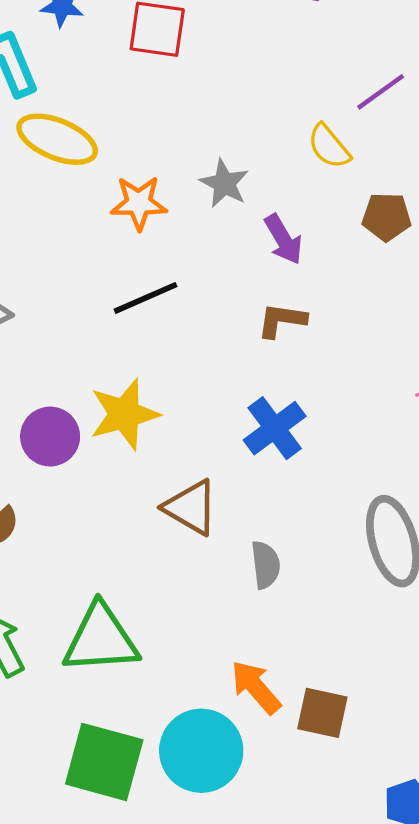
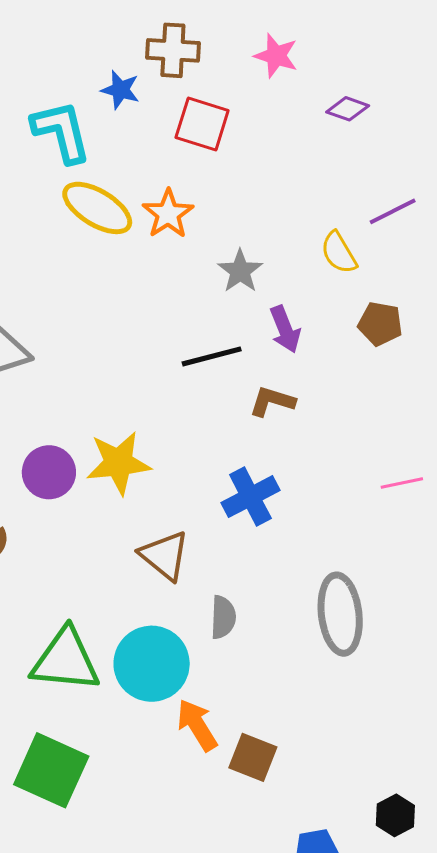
orange star: (139, 203) -> (168, 214), moved, turned 30
black line: (145, 298) -> (212, 356), moved
cyan circle: (201, 751) -> (152, 664), moved

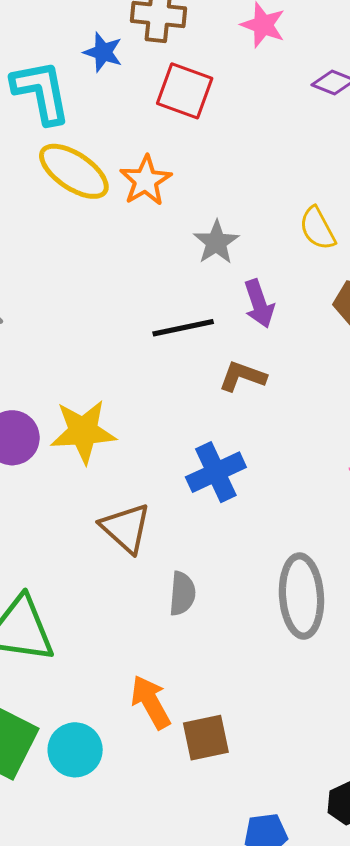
cyan circle: (152, 664) -> (75, 750), moved, size x0.7
brown square: (253, 757) -> (206, 738), turned -36

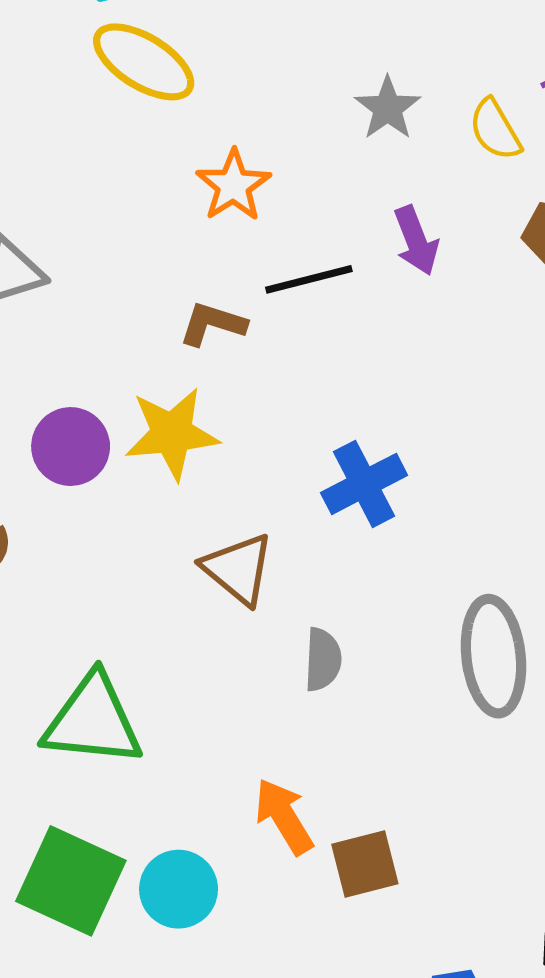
orange star: (146, 181) -> (233, 185), moved
gray star: (216, 242) -> (388, 108), moved
brown L-shape: (242, 376) -> (213, 324), moved

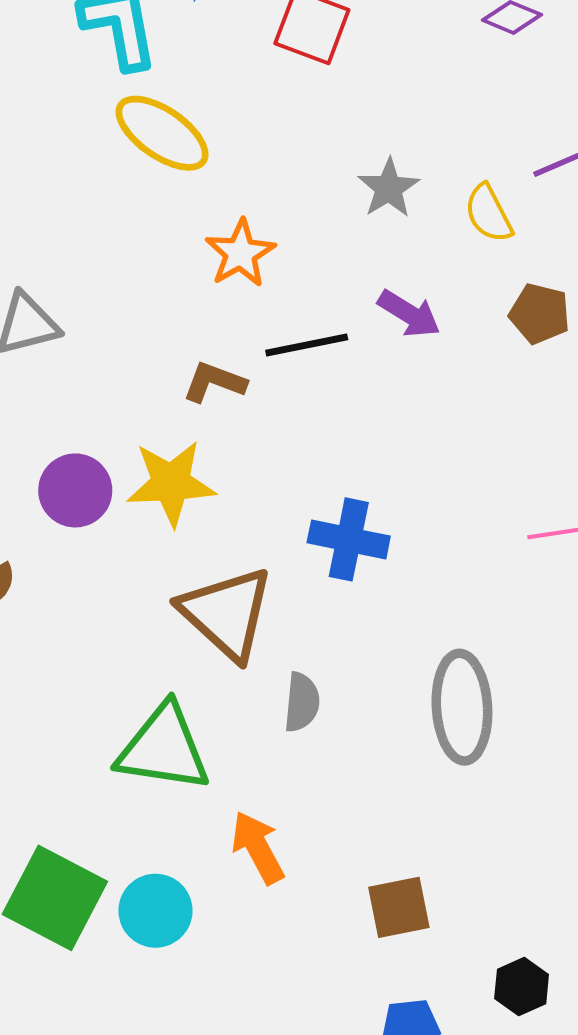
purple arrow: (416, 241) -> (409, 314), turned -40
blue cross: (364, 484) -> (349, 539), turned 36
brown triangle: (238, 569) -> (227, 613), size x1.4
green triangle: (93, 721) -> (164, 748), moved
brown square: (365, 864) -> (399, 907), moved

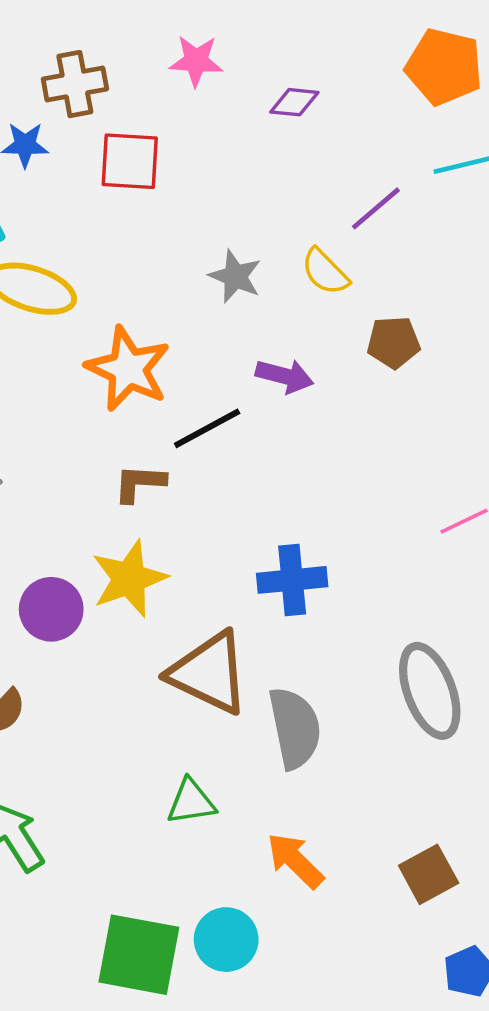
orange star: (240, 253) -> (128, 369), size x1.4
gray semicircle: (302, 702) -> (295, 728), size x1.6
green triangle: (164, 748) -> (191, 802), size x0.6

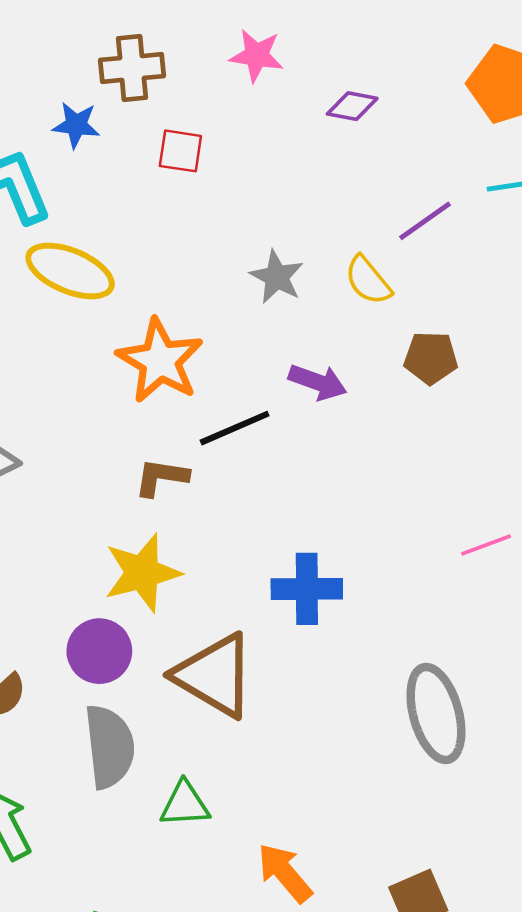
red square: (130, 161) -> (180, 151), size x0.7
purple circle: (51, 609) -> (99, 651), moved
gray semicircle: (295, 728) -> (109, 747), moved

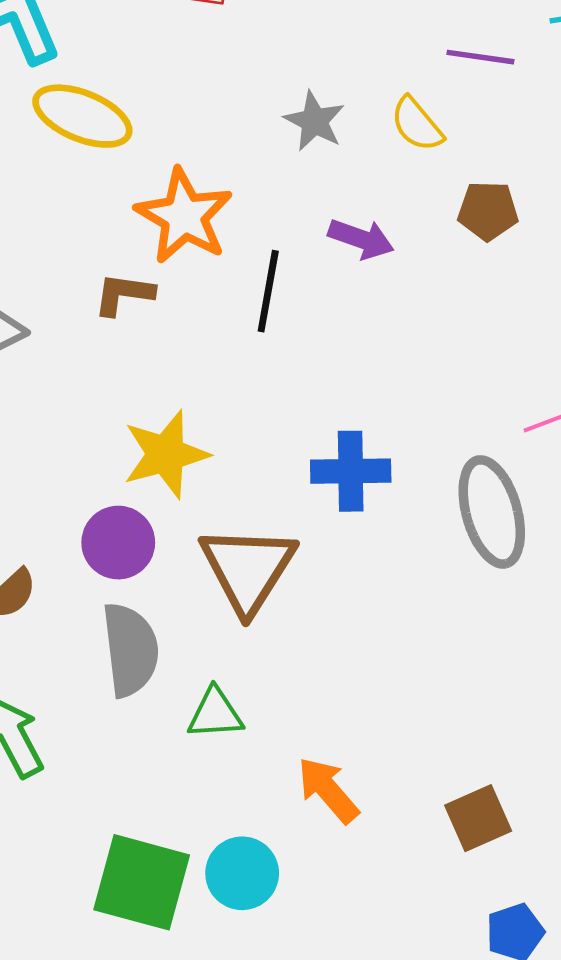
purple line: (425, 221) -> (480, 57), turned 44
black line: (235, 428) -> (268, 291), turned -56
brown L-shape: (161, 477) -> (124, 294), moved
brown triangle: (215, 675) -> (248, 569), turned 32
gray ellipse: (436, 713) -> (492, 512), moved

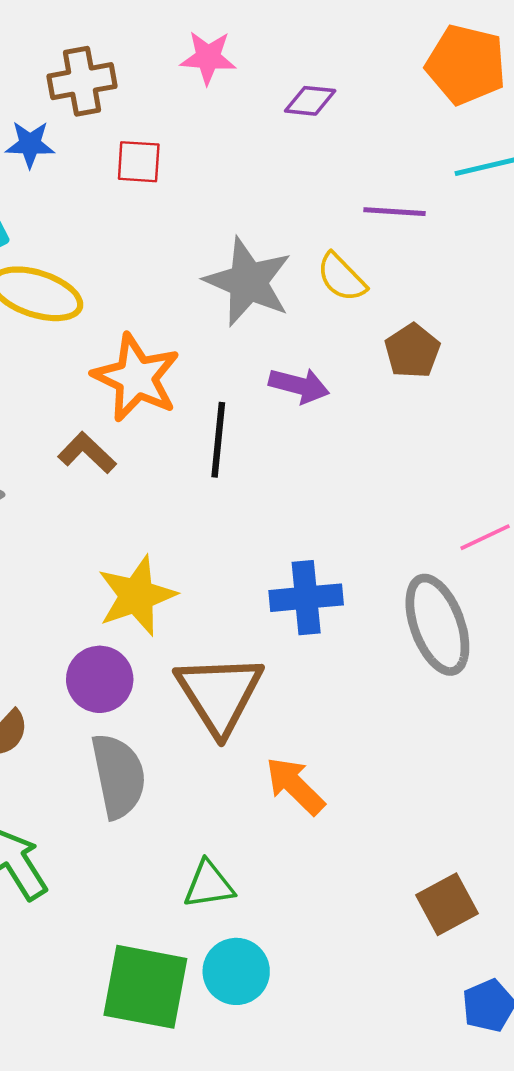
gray star: (314, 121) -> (248, 282), size x1.6
brown pentagon: (488, 211) -> (412, 351), turned -30
brown L-shape: (124, 294) -> (87, 453), turned 40
green triangle: (215, 714) -> (209, 885), moved
orange arrow: (328, 790) -> (295, 786), moved

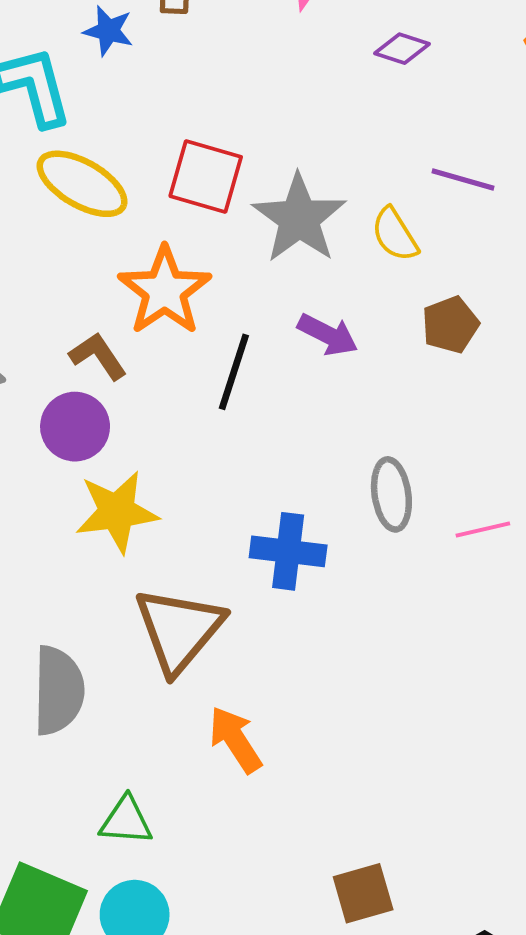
red square: (139, 162) -> (206, 176), moved, size x1.5
gray ellipse: (437, 625) -> (391, 494), moved, size x0.7
purple circle: (100, 679) -> (75, 427), moved

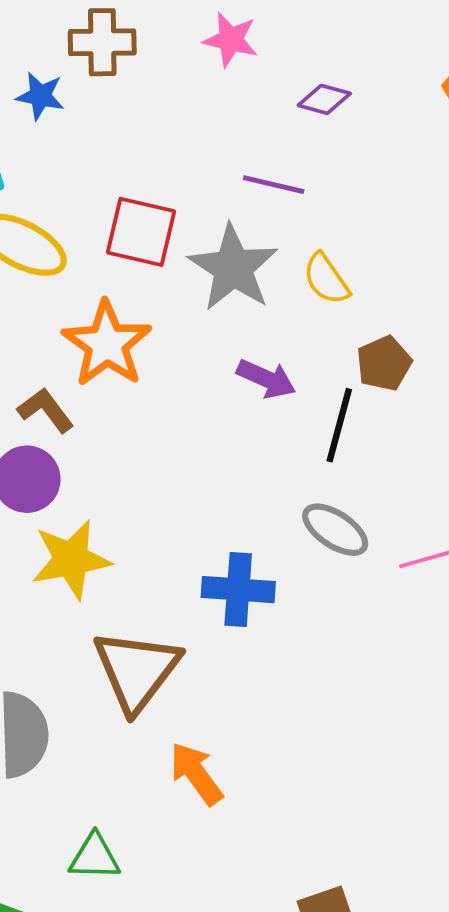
purple line: (463, 180) -> (274, 185), moved
black line: (234, 372) -> (339, 425), moved
gray ellipse: (391, 494) -> (335, 530), turned -46

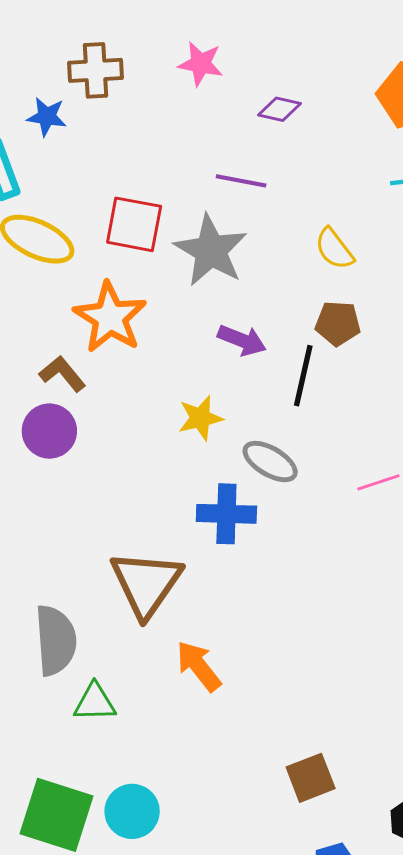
yellow semicircle: (326, 279) -> (334, 249), moved
brown pentagon: (384, 363) -> (338, 323), turned 30
gray ellipse: (335, 530) -> (270, 462), moved
yellow star: (71, 559) -> (200, 418), moved, size x0.7
green triangle: (95, 857) -> (95, 702), moved

